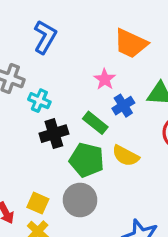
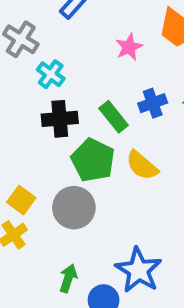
pink star: (105, 79) -> (129, 47), moved

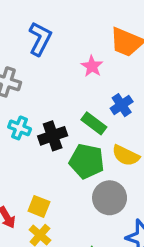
cyan cross: (51, 74) -> (20, 128), moved
gray circle: (74, 208) -> (110, 198), moved

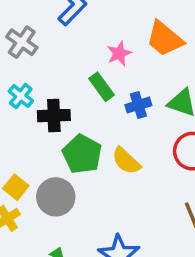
green rectangle: (94, 123) -> (101, 87), moved
gray circle: (110, 198) -> (56, 197), moved

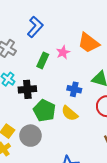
green rectangle: (101, 87) -> (43, 60), moved, turned 63
blue cross: (138, 105) -> (74, 89), moved, turned 32

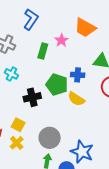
black cross: (27, 89) -> (32, 97), moved
green pentagon: (44, 111) -> (57, 85), moved
gray circle: (30, 136) -> (50, 138), moved

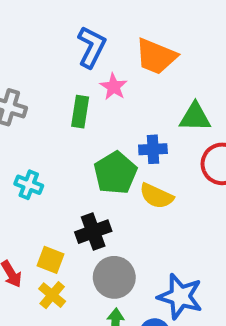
blue L-shape: (31, 19) -> (92, 47), moved
cyan cross: (12, 74) -> (29, 185), moved
green pentagon: (57, 85) -> (115, 173), turned 30
black cross: (32, 97) -> (93, 232), moved

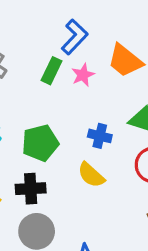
green rectangle: (80, 112) -> (52, 71), moved
green pentagon: (115, 173) -> (40, 143), moved

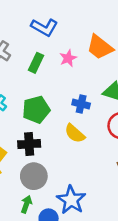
blue L-shape: (75, 37) -> (44, 27), moved, turned 76
green rectangle: (52, 71) -> (36, 63), moved

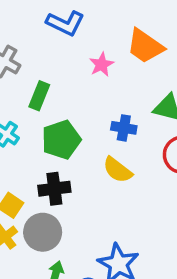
green rectangle: (36, 63) -> (39, 96), moved
gray circle: (34, 176) -> (43, 232), moved

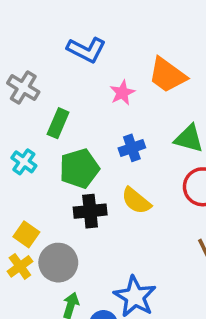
blue cross: (124, 128) -> (132, 148), moved, turned -30
black cross: (54, 189) -> (90, 211), moved

